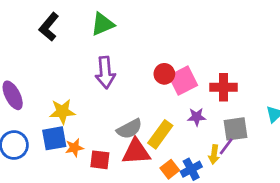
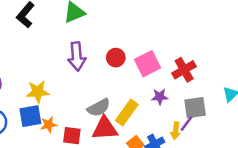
red circle: (164, 74) -> (116, 58), moved
red cross: (223, 87) -> (184, 70), turned -30

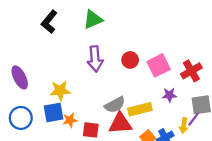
yellow rectangle: (127, 112) -> (140, 109), turned 40

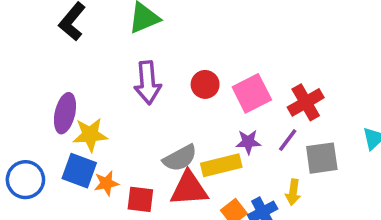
purple ellipse: (20, 77) -> (65, 113), moved, turned 40
purple star: (169, 95) -> (248, 142), moved
blue square: (54, 112) -> (79, 171), turned 30
purple line: (194, 119) -> (288, 140), moved

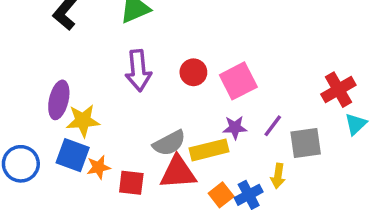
red cross: (306, 102) -> (338, 90), moved

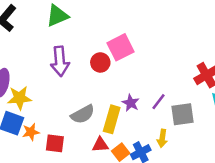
pink square: (238, 81) -> (121, 47), moved
purple star: (235, 128) -> (131, 103), turned 30
yellow rectangle: (209, 150) -> (112, 119), turned -60
red triangle: (178, 172) -> (100, 145), moved, size x0.6

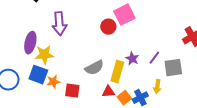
purple arrow: (60, 61) -> (59, 24), moved

